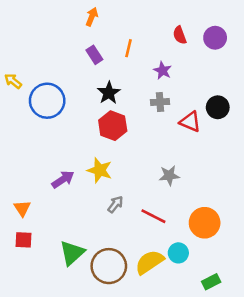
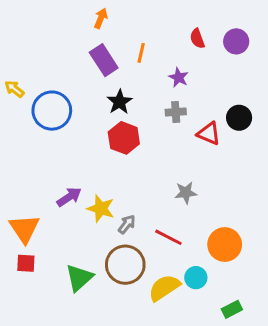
purple rectangle: (94, 55) -> (104, 60), size x1.5
yellow star: (100, 170) -> (101, 208), moved
orange triangle: (22, 208) -> (24, 229), size x1.6
brown circle: (109, 266) -> (125, 265), moved

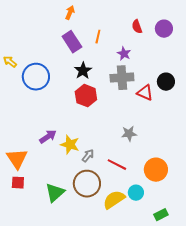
gray cross: (176, 112) -> (122, 78), size x1.6

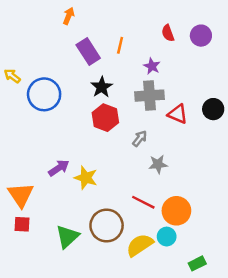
orange arrow: (70, 13) -> (69, 16), moved
black circle: (166, 82) -> (213, 109), moved
gray arrow: (88, 156) -> (140, 138), moved
orange circle: (156, 170) -> (176, 211), moved

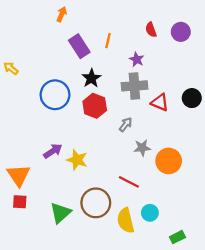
blue circle: (44, 94) -> (55, 95), moved
orange circle: (176, 211) -> (169, 161), moved
yellow semicircle: (140, 245) -> (126, 221), turned -70

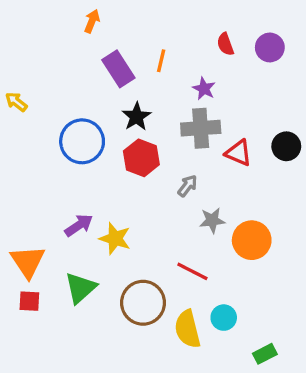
green triangle: (61, 213) -> (80, 288), moved

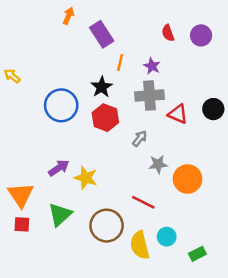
orange line: (161, 61) -> (120, 62), moved
purple rectangle: (118, 69) -> (102, 34), moved
green rectangle: (265, 354) -> (197, 254), moved

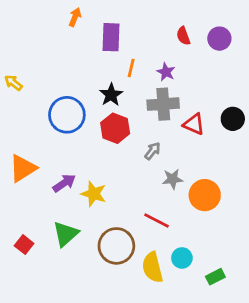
purple rectangle: (102, 34) -> (111, 37), turned 35
orange triangle: (21, 195) -> (23, 168), moved, turned 32
red square: (22, 224) -> (24, 245), turned 35

